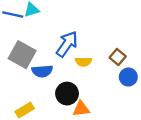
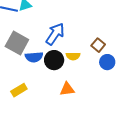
yellow semicircle: (84, 62) -> (73, 56), moved
black circle: (67, 94) -> (54, 60), moved

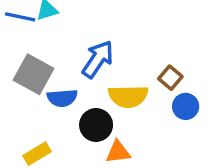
yellow semicircle: (73, 56) -> (128, 96), size x1.6
black circle: (54, 60) -> (96, 125), moved

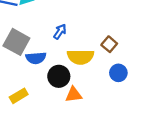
blue arrow: (98, 59) -> (60, 32), size x0.6
blue circle: (186, 106) -> (118, 73), moved

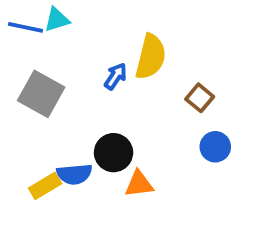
yellow semicircle: (81, 57) -> (151, 57), moved, turned -75
blue semicircle: (36, 58) -> (74, 174), moved

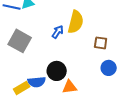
brown square: (200, 98) -> (101, 43), turned -32

